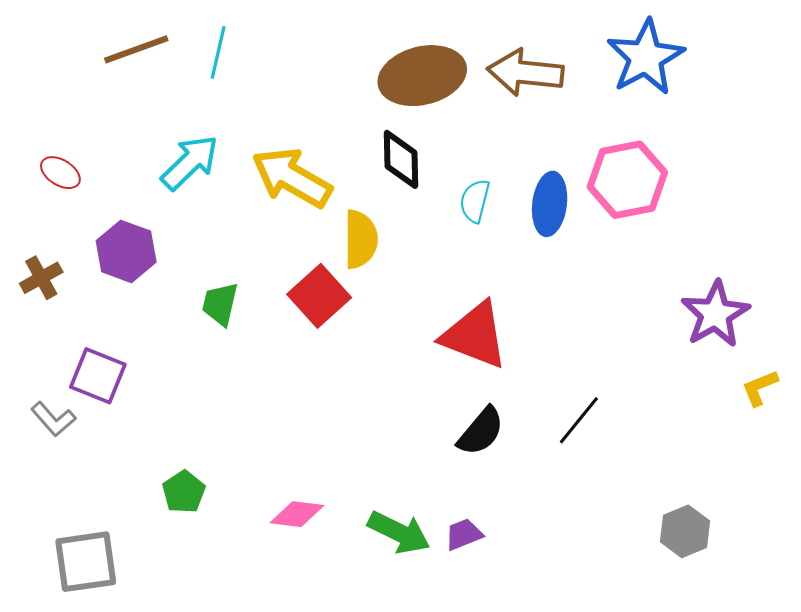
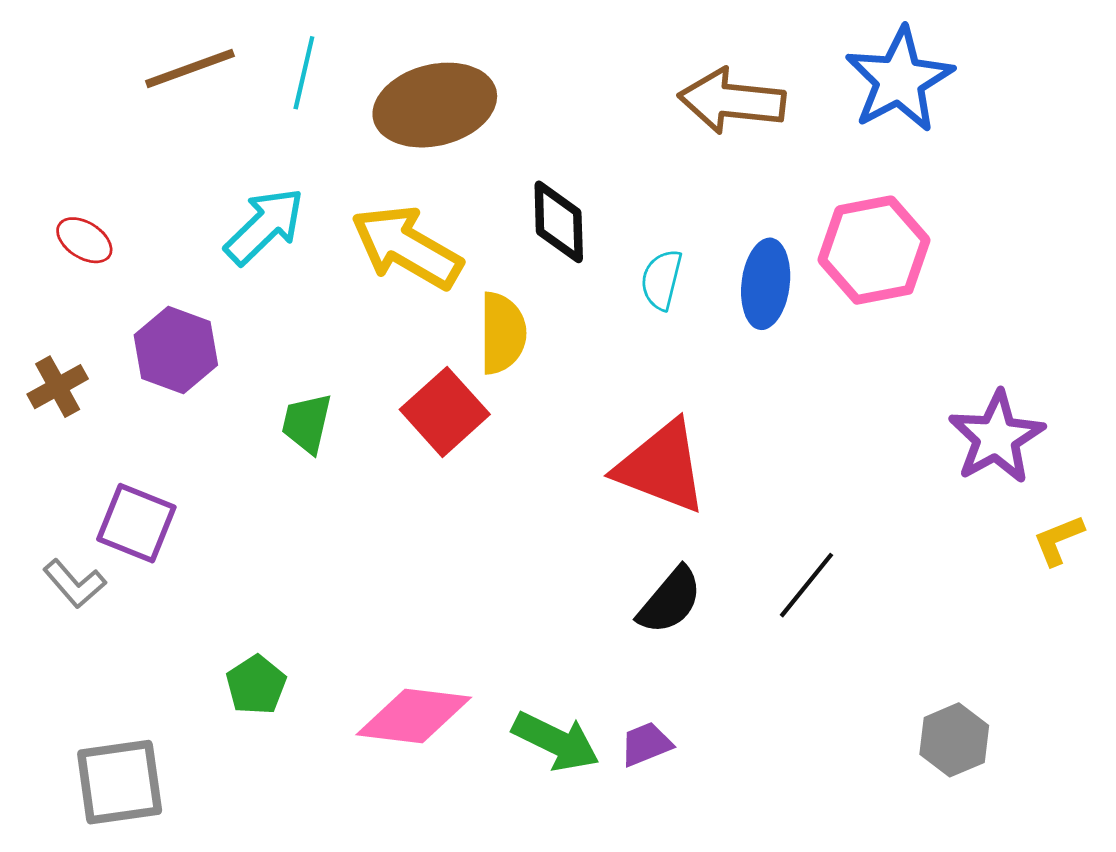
brown ellipse: (422, 76) -> (435, 105), moved
pink diamond: (297, 514) -> (414, 716), size x1.5

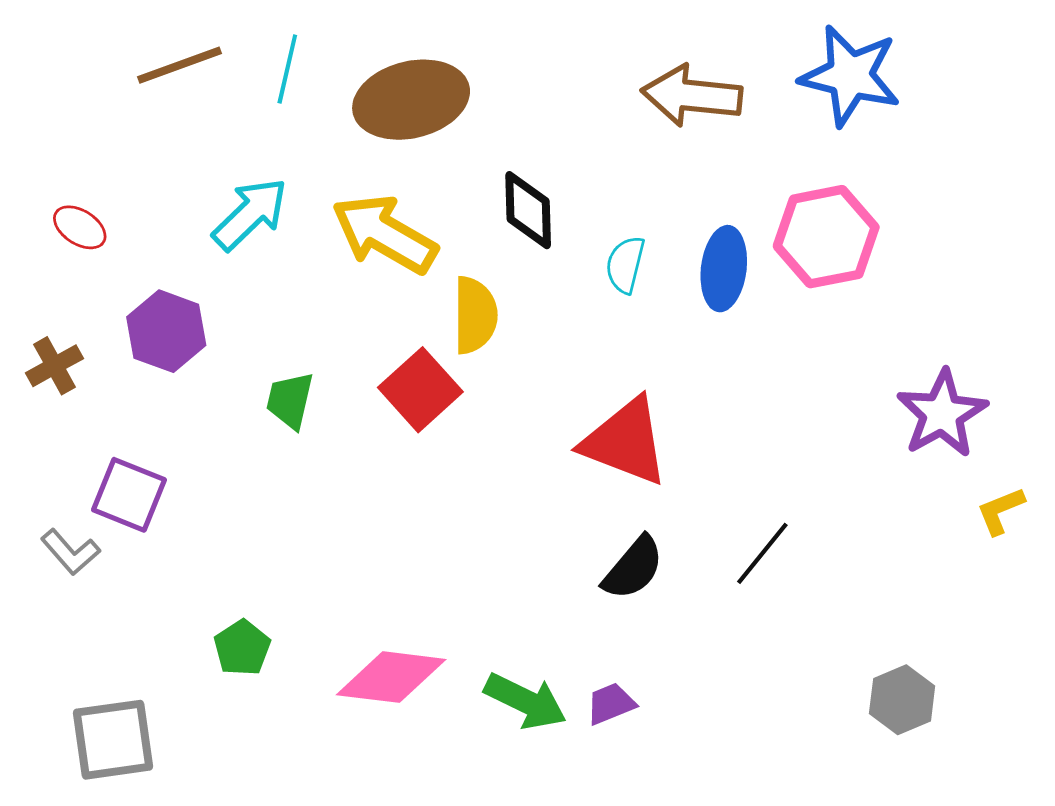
blue star: (899, 80) -> (850, 76), turned -30

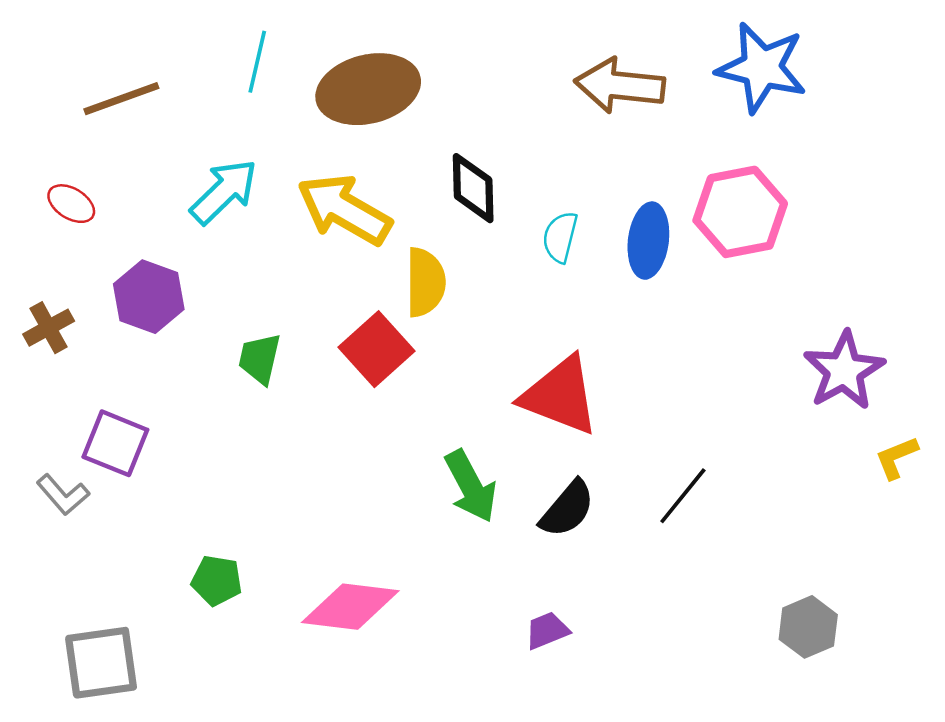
brown line: (180, 65) -> (121, 99), moved
green pentagon: (242, 648) -> (217, 580), turned -30
green arrow: (526, 701) -> (471, 486), moved, turned 36

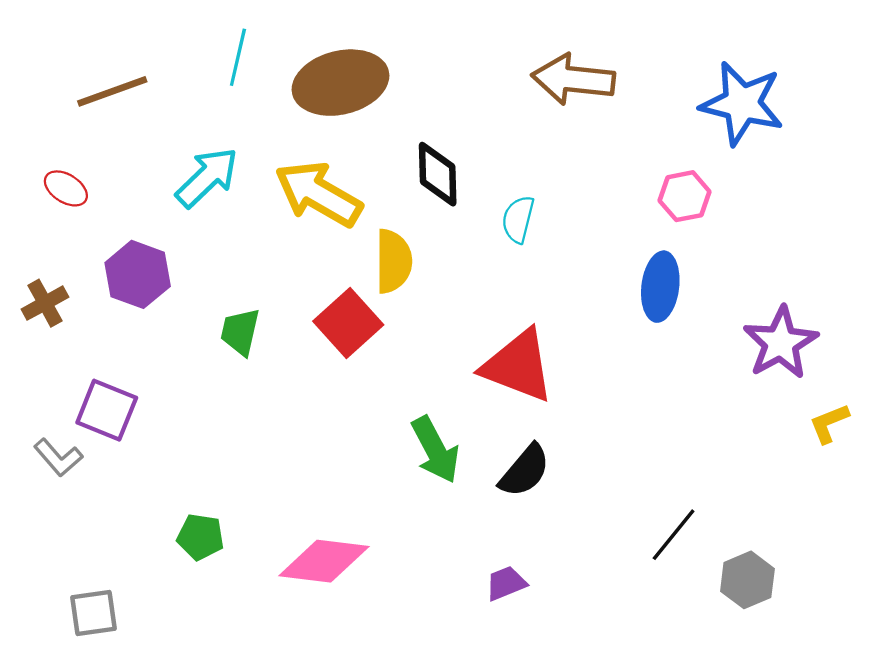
blue star: (762, 68) -> (742, 104), moved
pink hexagon: (740, 212) -> (685, 196), size x0.6
blue ellipse: (648, 241) -> (660, 287), moved
black line: (683, 496) -> (674, 535), moved
gray square: (101, 663) -> (93, 613), size x0.7

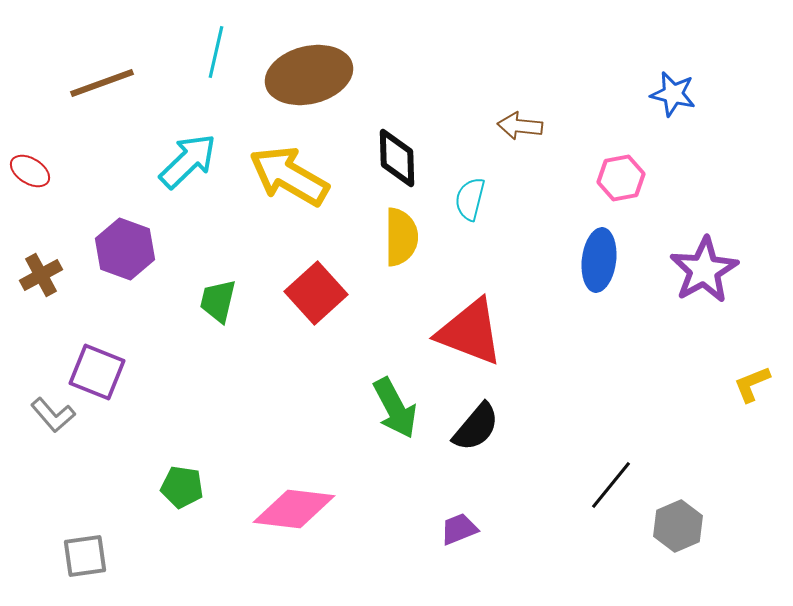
brown arrow: (573, 79) -> (520, 126), moved, size x0.6
blue star: (742, 104) -> (673, 94), size x0.6
red ellipse: (66, 188) -> (30, 171), moved
yellow semicircle: (393, 261) -> (401, 237), moved
purple star: (781, 343) -> (704, 270), moved

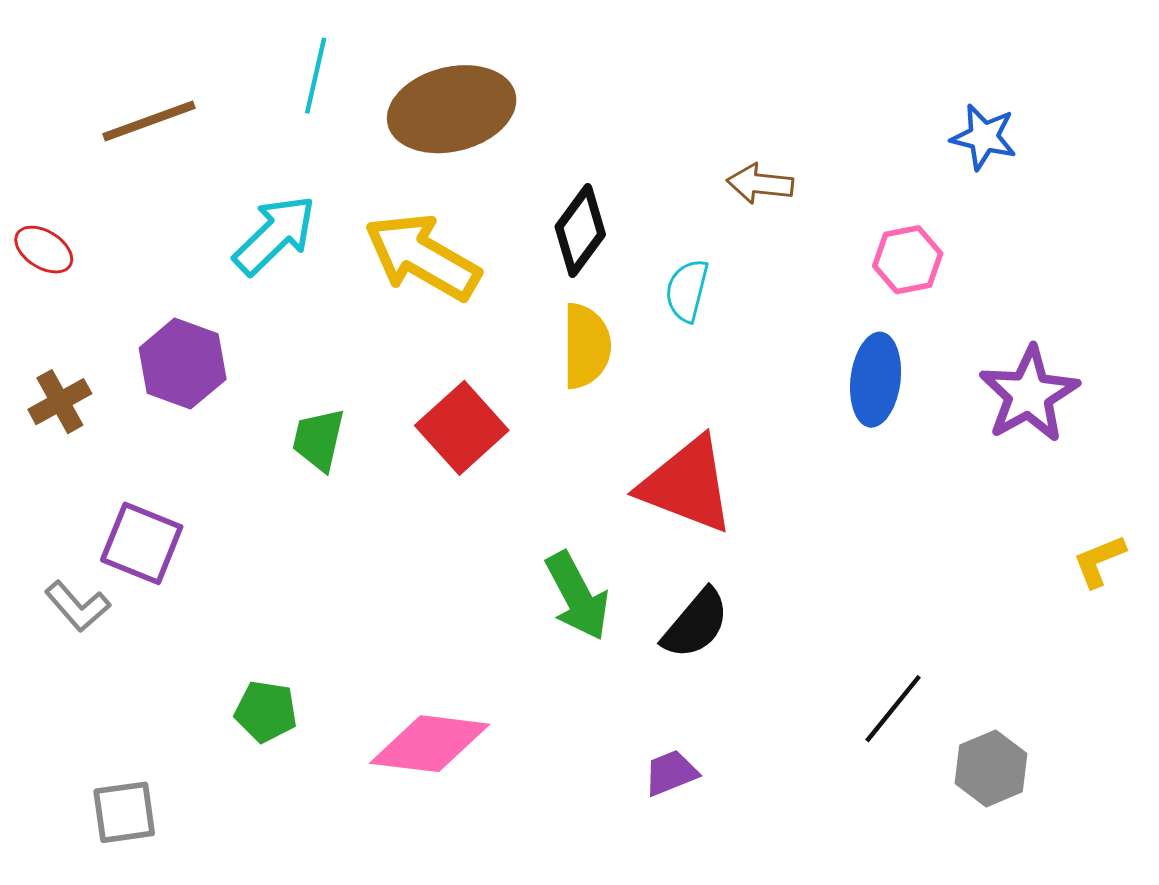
black diamond: (397, 158) -> (580, 231), turned 38

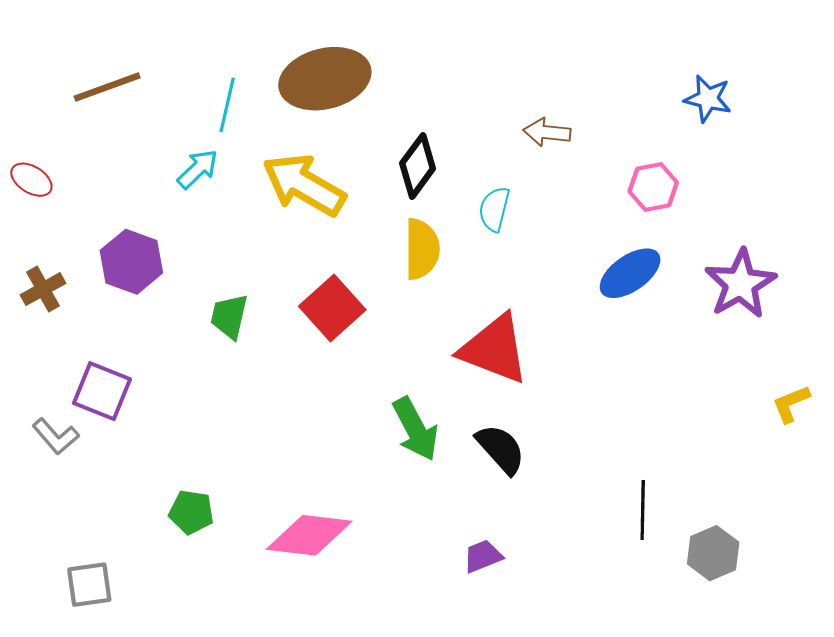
cyan line: (316, 76) -> (227, 105), moved
cyan arrow: (275, 235) -> (198, 169), size x0.7
blue ellipse: (876, 380) -> (630, 273), turned 48
black semicircle: (696, 624) -> (501, 449), turned -82
black line: (893, 709) -> (643, 510), turned -38

